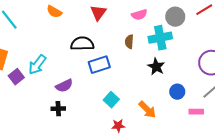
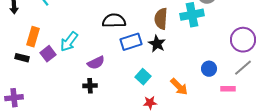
brown semicircle: (129, 42) -> (161, 19), size x1.5
black star: (156, 67) -> (157, 44), moved

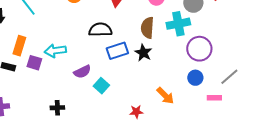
purple circle: (243, 40) -> (199, 49), moved
cyan arrow: (69, 42) -> (55, 51), turned 45
purple square: (48, 54) -> (34, 63), turned -35
cyan square: (143, 77) -> (101, 86), moved
black cross: (90, 86) -> (57, 108), moved

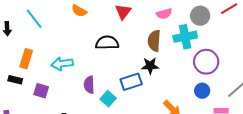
blue rectangle: (117, 51) -> (131, 82), moved
black star: (143, 53) -> (150, 66), turned -30
purple square: (34, 63) -> (41, 91), moved
purple semicircle: (82, 72) -> (89, 85), turned 114

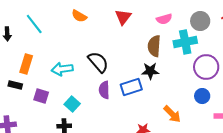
black semicircle: (107, 43) -> (98, 62), moved, turned 50
purple semicircle: (89, 85) -> (104, 90), moved
cyan square: (108, 99) -> (72, 104), moved

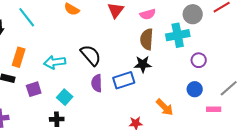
pink semicircle: (164, 19) -> (148, 14), moved
purple circle: (206, 67) -> (199, 60), size x0.6
purple square: (41, 96) -> (34, 89), turned -35

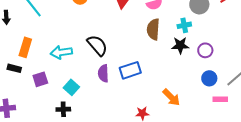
cyan cross: (178, 35) -> (184, 25), size x0.6
black star: (143, 64) -> (180, 45), moved
blue circle: (195, 89) -> (209, 78), moved

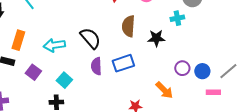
brown semicircle: (153, 29) -> (128, 26), moved
black star: (180, 45) -> (156, 38), moved
purple circle: (205, 50) -> (182, 68), moved
purple square: (40, 79) -> (33, 72), turned -35

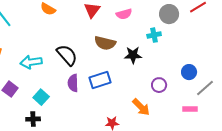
brown semicircle: (128, 26) -> (105, 43), turned -80
blue circle: (202, 71) -> (189, 72), moved

